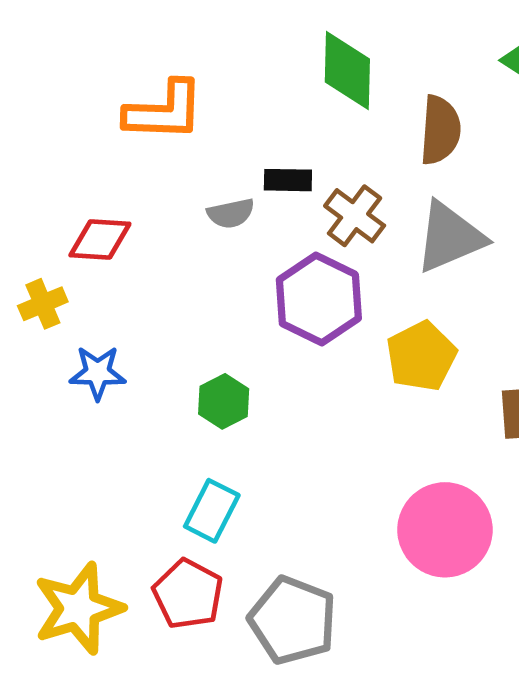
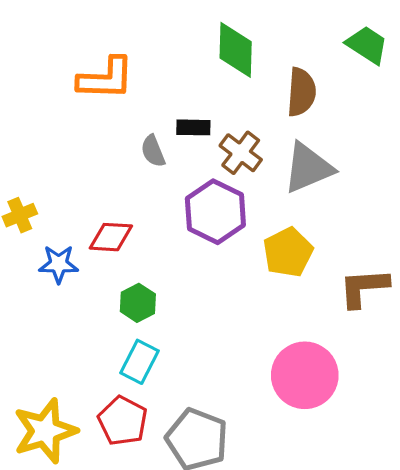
gray semicircle: (231, 213) -> (153, 151), turned 80
red diamond: (100, 240) -> (111, 237), moved
green hexagon: (224, 401) -> (138, 303), moved

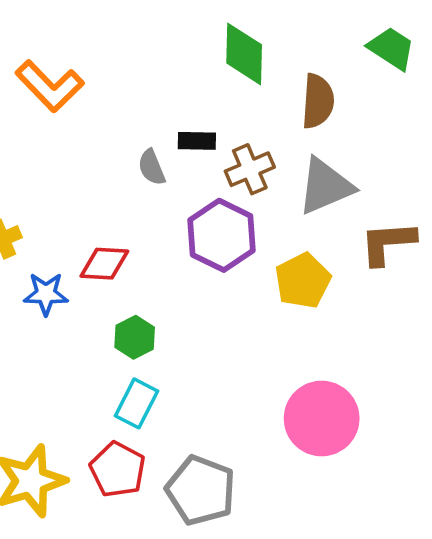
orange L-shape: (106, 79) -> (50, 86), moved, turned 44
brown cross: (241, 153) -> (250, 169), turned 30
brown L-shape: (364, 288) -> (388, 243), moved

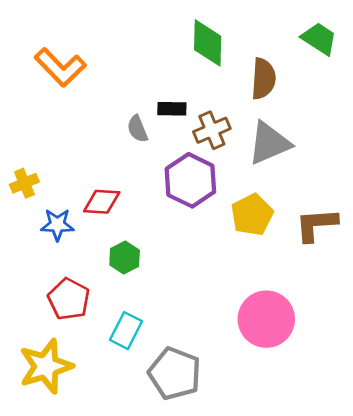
brown L-shape: (388, 243) -> (316, 225), moved
cyan rectangle: (136, 403) -> (126, 331), moved
red pentagon: (118, 470) -> (69, 299), moved

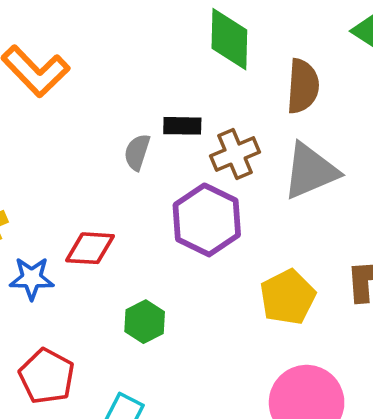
gray semicircle: (137, 129) -> (137, 152), turned 40
yellow pentagon: (252, 215) -> (288, 297), moved
green hexagon: (125, 258) -> (145, 322), moved

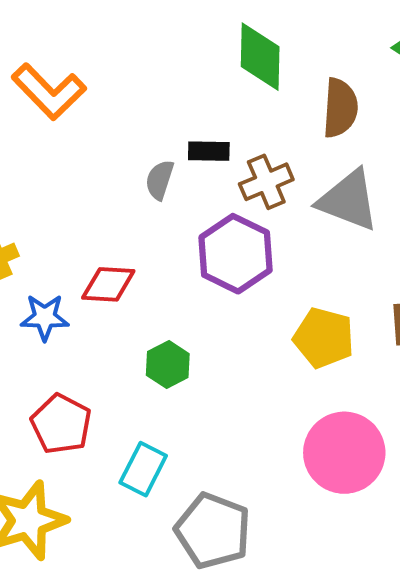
gray triangle: (310, 171) -> (348, 200), turned 44
yellow pentagon: (288, 297) -> (324, 338), turned -30

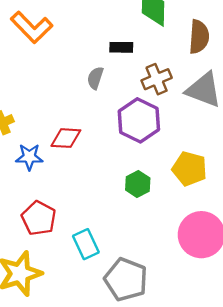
black rectangle: (209, 151) -> (121, 47), moved
green hexagon: (168, 364) -> (138, 184), moved
cyan rectangle: (143, 469) -> (86, 244), turned -52

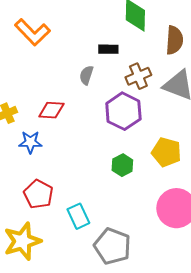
red diamond: (66, 138) -> (51, 110), moved

